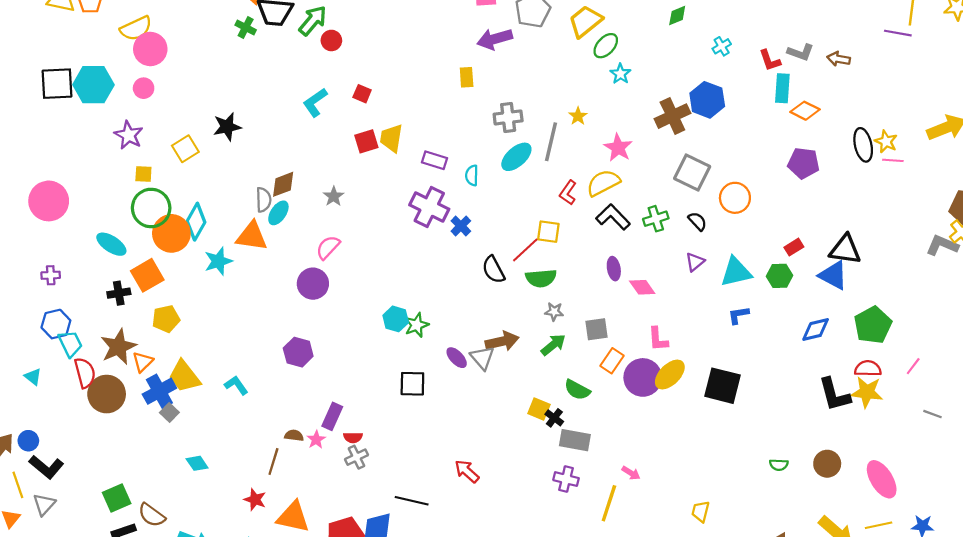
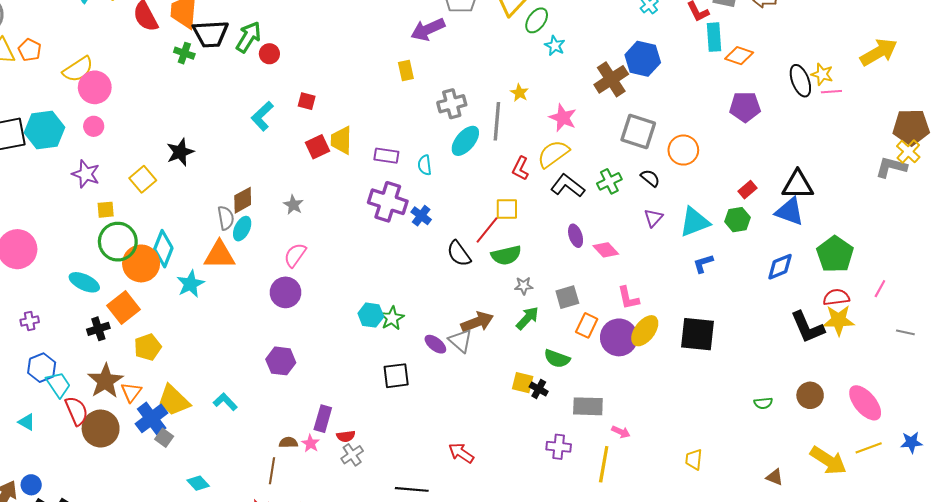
gray rectangle: (575, 440) -> (588, 406), moved

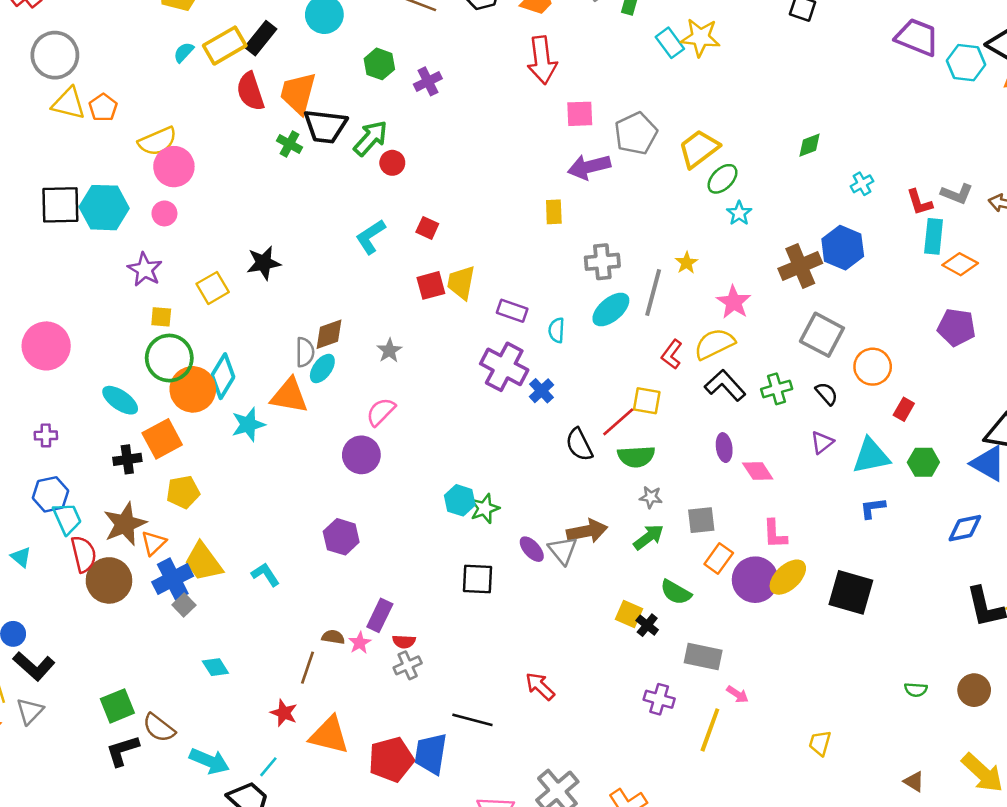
red rectangle: (747, 190) -> (904, 409), moved, turned -30

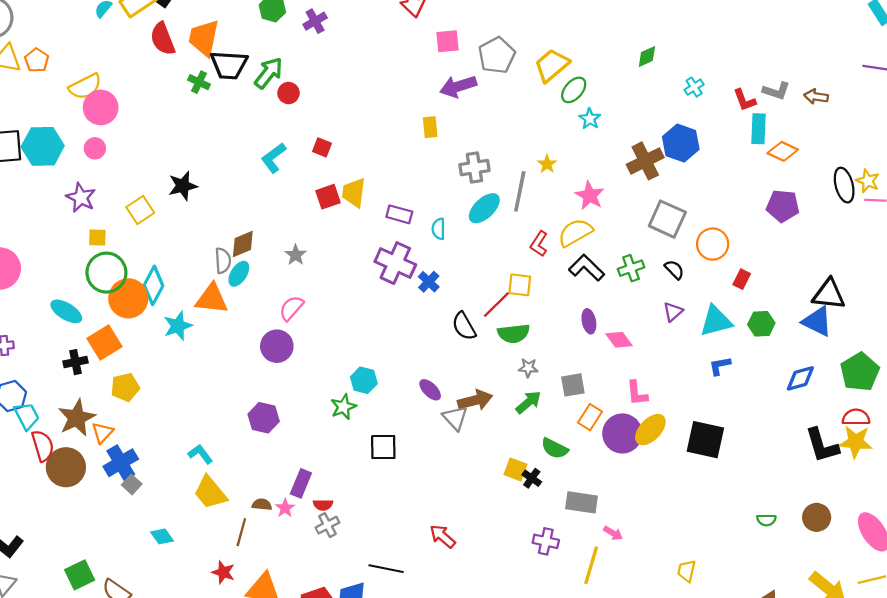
green star: (485, 508) -> (343, 407), moved
purple ellipse: (532, 549) -> (430, 390), moved
yellow trapezoid: (203, 562) -> (210, 492), moved

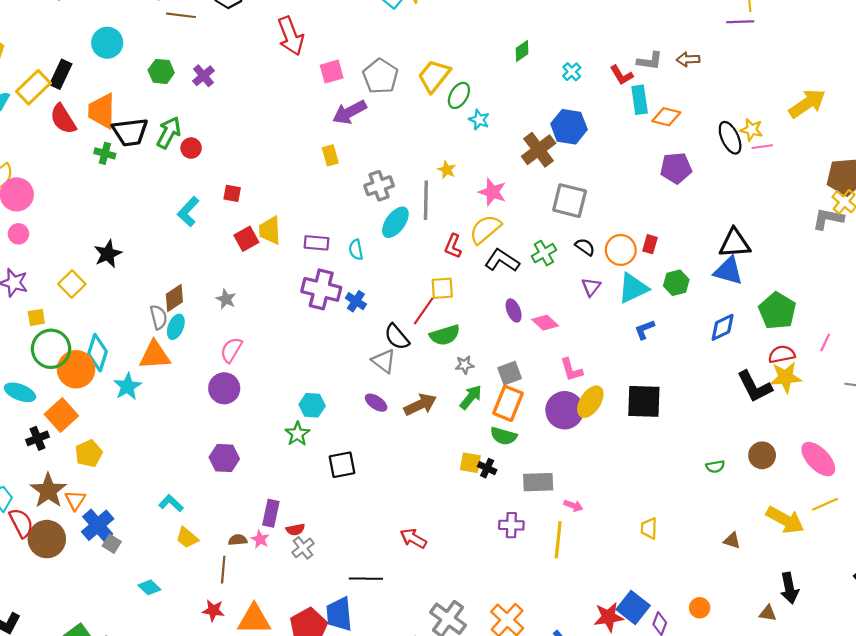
orange circle: (713, 244) -> (621, 250), moved
orange rectangle: (590, 417) -> (508, 403), moved, size x1.4
gray triangle: (455, 418) -> (384, 361), moved
yellow trapezoid: (210, 492) -> (187, 538), size x0.7

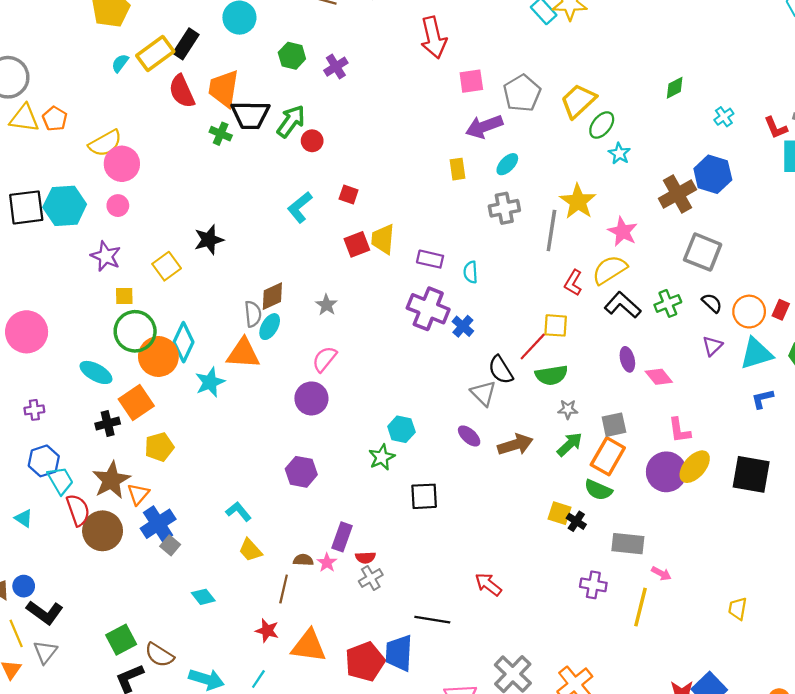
yellow star: (447, 170) -> (578, 201), size x1.8
cyan ellipse: (395, 222) -> (507, 164), moved, size x0.7

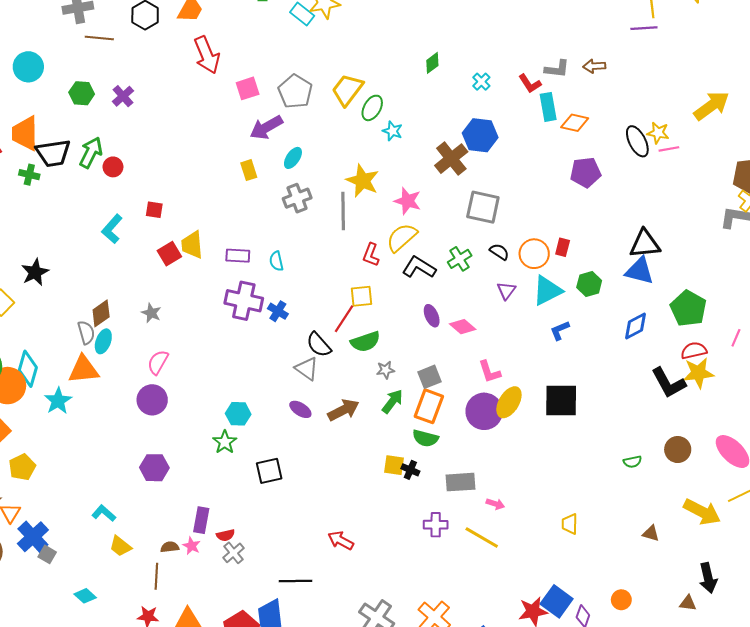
yellow line: (640, 607) -> (482, 538), turned -64

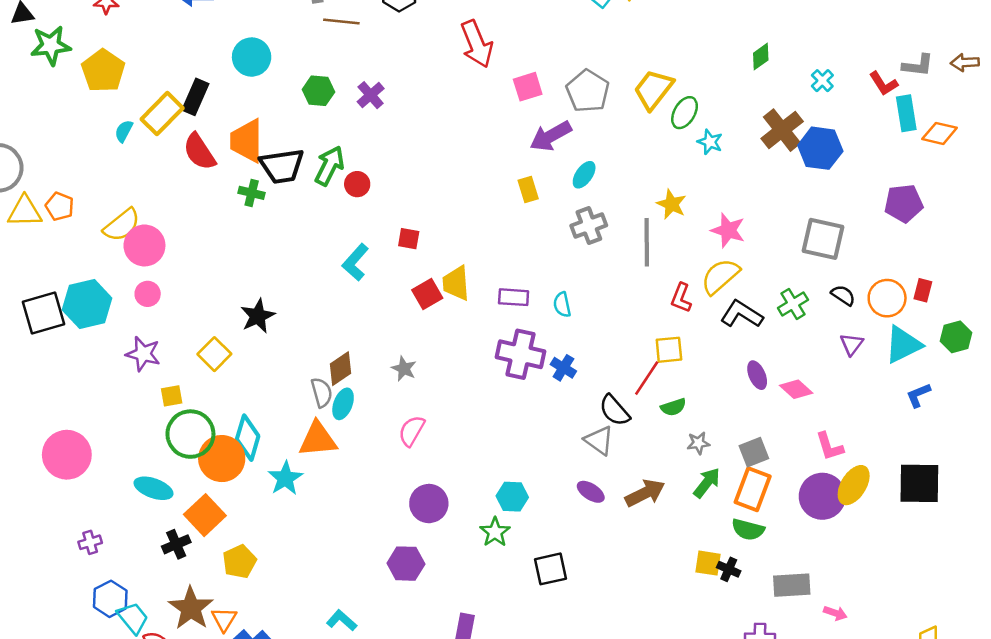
brown cross: (451, 159) -> (782, 130), moved
purple pentagon: (586, 172) -> (904, 203), moved
yellow star: (363, 181) -> (671, 204), size x0.7
green semicircle: (365, 342) -> (673, 407), size x0.7
purple circle: (152, 400) -> (429, 504), moved

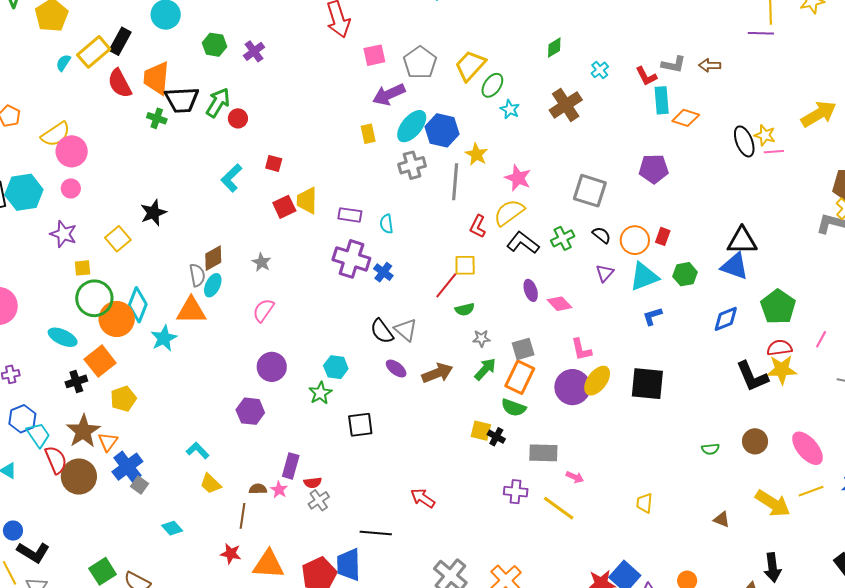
blue hexagon: (820, 148) -> (442, 130), moved
cyan ellipse: (584, 175) -> (412, 126), size x1.6
black semicircle: (614, 410) -> (382, 331), moved

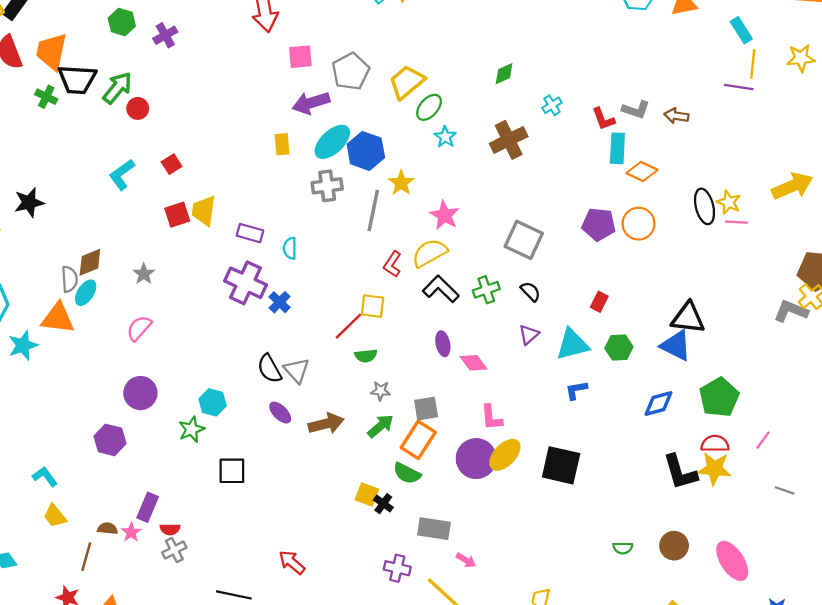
red square: (274, 163) -> (172, 164), turned 36
orange circle: (635, 240) -> (639, 224), moved

